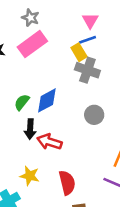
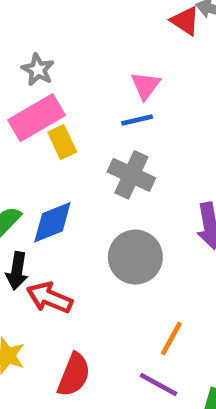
yellow rectangle: (79, 52) -> (62, 142), moved
gray circle: (94, 115) -> (135, 257), size x1.5
red semicircle: (67, 183) -> (74, 375), turned 30

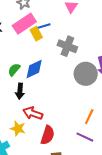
blue line: (137, 120) -> (44, 26), moved
gray circle: (135, 257) -> (86, 74), moved
red arrow: (49, 298) -> (33, 113), moved

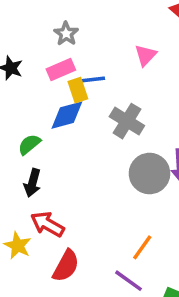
pink rectangle: (24, 24) -> (61, 69), size x0.7
blue diamond: (34, 69) -> (67, 115), moved

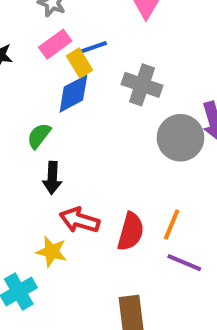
orange line: (142, 247) -> (172, 224), moved
red semicircle: (66, 266) -> (131, 232), moved

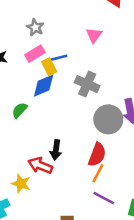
black arrow: (52, 178) -> (56, 150), moved
red semicircle: (131, 232) -> (97, 155), moved

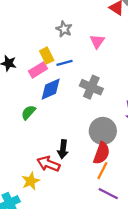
gray star: (35, 27) -> (64, 29), moved
pink rectangle: (35, 54) -> (38, 70), moved
yellow rectangle: (49, 67) -> (47, 56), moved
gray circle: (108, 119) -> (103, 131), moved
yellow star: (21, 184) -> (31, 181), turned 30

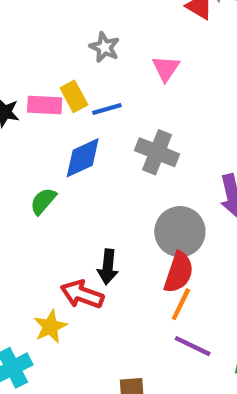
pink rectangle: (38, 70) -> (45, 105), moved, turned 36

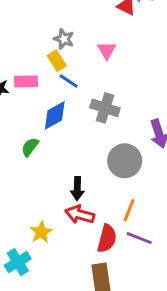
yellow rectangle: (74, 96) -> (57, 61), moved
blue line: (107, 109) -> (69, 81), turned 54
red semicircle: (179, 272) -> (107, 238), moved
red arrow: (82, 294) -> (80, 215), moved

